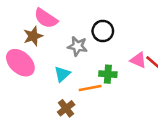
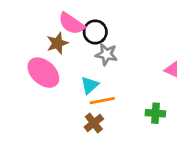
black circle: (103, 31) -> (95, 32), moved
green cross: (108, 74) -> (155, 113), moved
orange line: (90, 88) -> (102, 101), moved

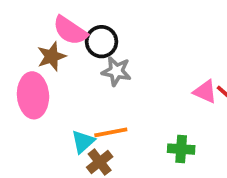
pink ellipse: (43, 73) -> (33, 95), turned 44
cyan triangle: (90, 85) -> (83, 142), moved

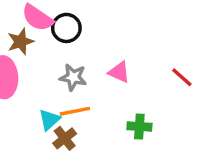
gray star: (116, 71) -> (73, 77), moved
pink triangle: (205, 92) -> (119, 72), moved

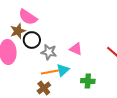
black circle: (66, 28) -> (32, 40), moved
cyan triangle: (49, 120) -> (63, 70), moved

